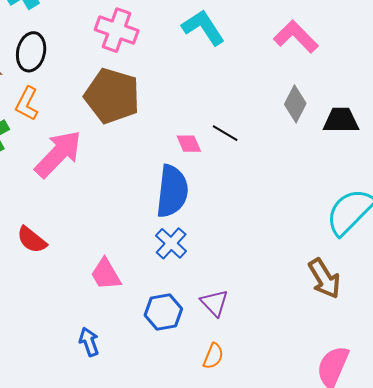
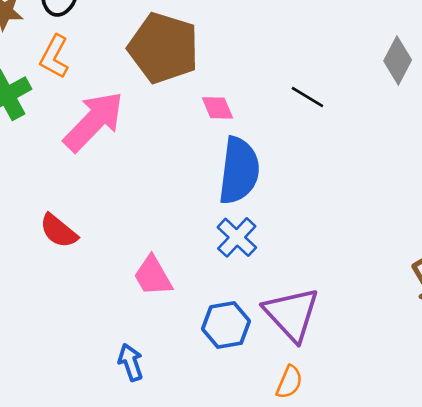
pink diamond: (189, 144) -> (217, 108), moved
purple triangle: (214, 303) -> (292, 314), size x1.6

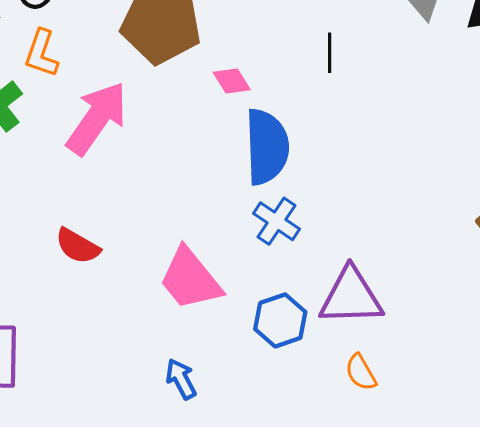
black line: (307, 97) -> (330, 53), turned 68
pink trapezoid: (153, 276) -> (190, 279), size x1.4
purple triangle: (292, 314) -> (351, 297), turned -40
orange semicircle: (289, 382) -> (361, 372), turned 136

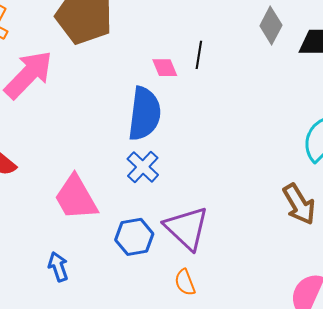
pink diamond: (232, 81) -> (165, 68), moved
purple triangle: (351, 297) -> (187, 228), turned 36

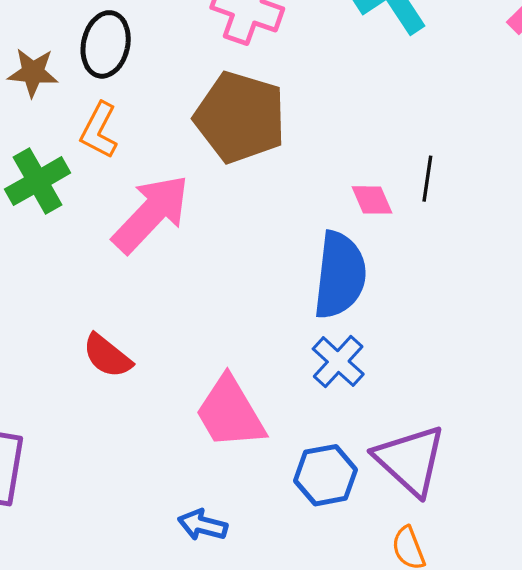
blue arrow: (58, 267) -> (203, 525), turned -56

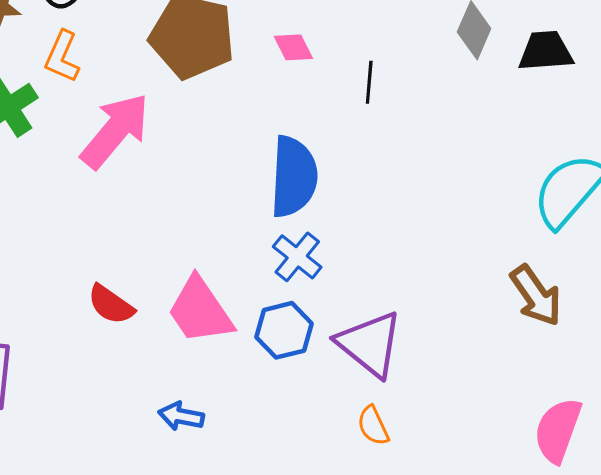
pink diamond: (372, 200) -> (293, 47), moved
red semicircle: (107, 356) -> (111, 305), moved
blue hexagon: (326, 475) -> (284, 330), moved

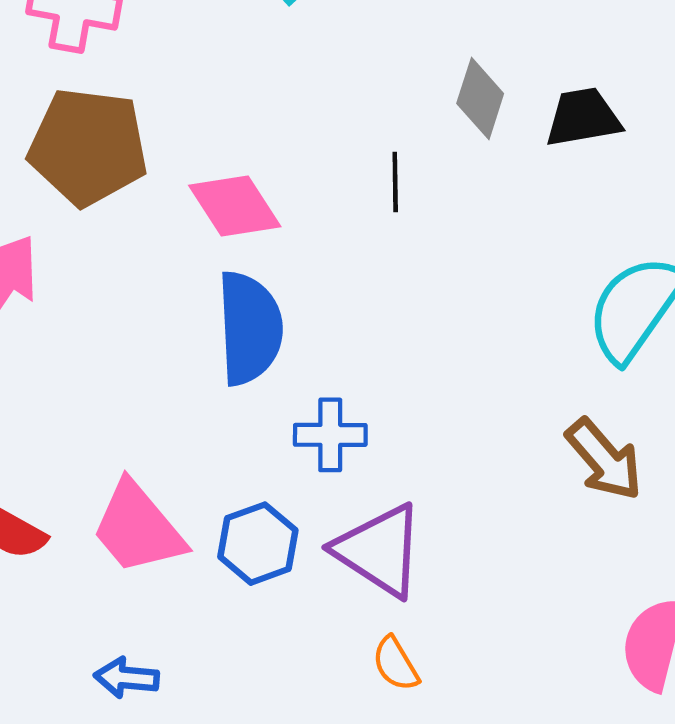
pink diamond: (293, 47) -> (235, 206), moved, size x1.6
black line: (369, 82) -> (395, 182), moved
blue cross: (297, 257) -> (330, 435), moved, turned -33

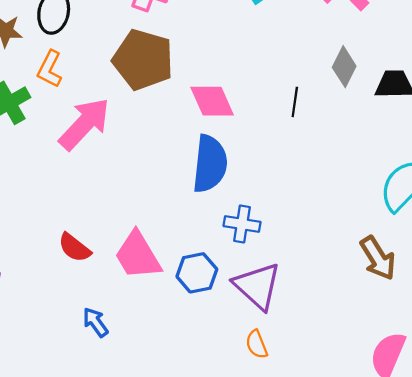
blue arrow: (126, 678) -> (95, 322), moved, turned 40

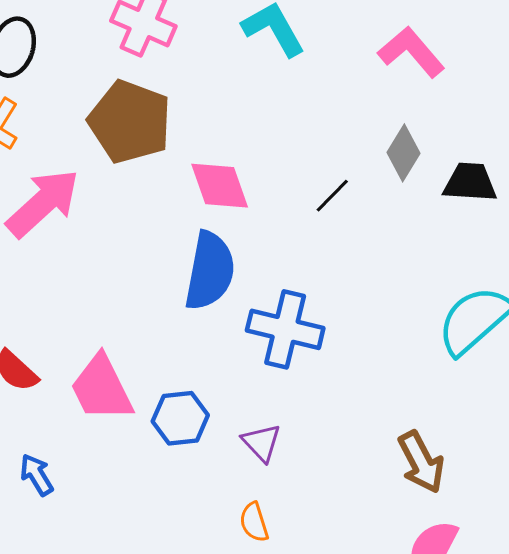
black line: (295, 102) -> (332, 196), turned 32
blue cross: (242, 224) -> (285, 329), moved, size x1.5
brown arrow: (378, 258) -> (421, 462), moved
purple triangle: (257, 286) -> (261, 443), size x0.6

